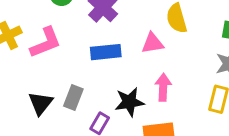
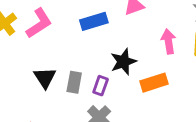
pink arrow: (163, 87) -> (169, 41), moved
gray rectangle: (73, 98) -> (74, 82), moved

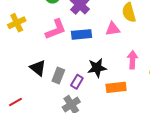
pink L-shape: (39, 23) -> (56, 29), moved
black triangle: (45, 78) -> (38, 68), turned -30

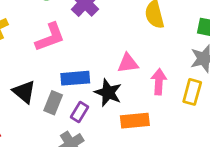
pink triangle: (113, 29) -> (128, 63), moved
blue rectangle: (82, 34) -> (75, 78), moved
black star: (97, 68) -> (108, 93), turned 30

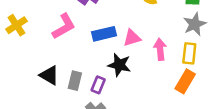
blue rectangle: (75, 78) -> (104, 34), moved
orange rectangle: (135, 121) -> (185, 81), moved, turned -45

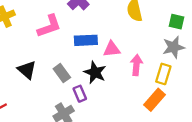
gray rectangle: (75, 81) -> (62, 73), moved, turned -60
purple rectangle: (98, 85) -> (80, 94), moved, turned -56

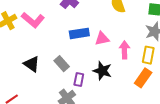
pink L-shape: (49, 26) -> (33, 20), moved, turned 65
black star: (95, 72) -> (102, 71), moved
purple rectangle: (80, 94) -> (79, 80), turned 40

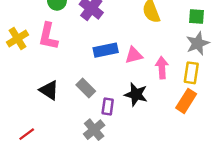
pink L-shape: (33, 20) -> (48, 36), turned 65

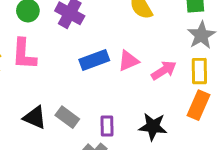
pink arrow: (162, 68) -> (164, 70), turned 70
gray rectangle: (86, 88) -> (67, 117), moved
black star: (136, 94) -> (153, 127), moved

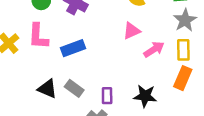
blue rectangle: (94, 60) -> (73, 48), moved
pink triangle: (128, 61) -> (132, 31), moved

